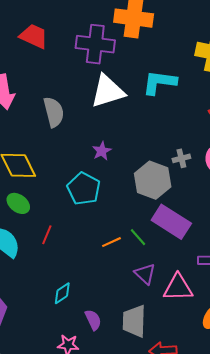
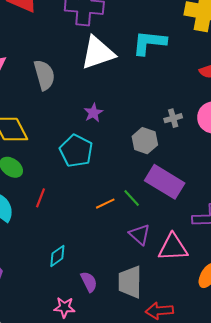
gray hexagon: (153, 180) -> (145, 141), size x0.7

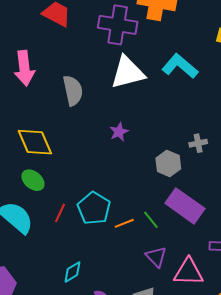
cyan L-shape: (149, 43) -> (180, 66), turned 30
cyan pentagon: (76, 151) -> (94, 208), moved

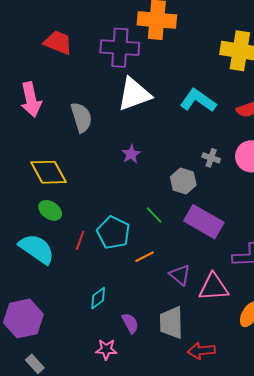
cyan L-shape: (180, 66) -> (198, 100), moved
gray cross: (198, 143) -> (211, 158), turned 36
green line: (151, 220) -> (154, 215), moved
orange line: (124, 223) -> (145, 257), moved

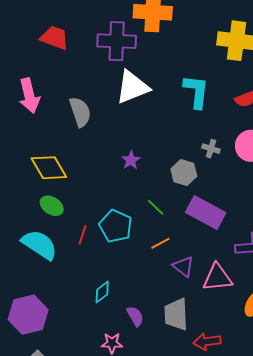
cyan L-shape: (198, 100) -> (196, 91), turned 63
purple star: (131, 154) -> (131, 160), moved
orange line: (145, 257) -> (160, 243), moved

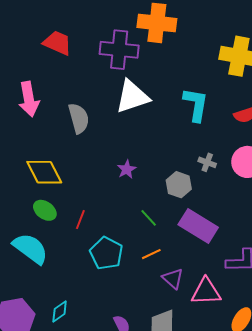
cyan pentagon: (116, 226) -> (106, 253), moved
red line: (83, 235) -> (80, 220), moved
cyan diamond: (102, 292) -> (60, 311), moved

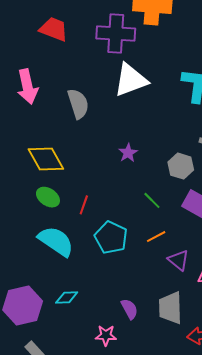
cyan semicircle: (30, 248) -> (56, 241), moved
cyan diamond: (60, 311) -> (67, 298), turned 35

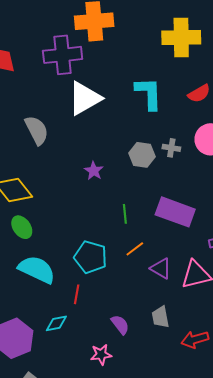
gray hexagon: (181, 166) -> (142, 155), moved
green ellipse: (48, 197) -> (22, 227), turned 30
green line: (152, 200) -> (125, 214), turned 48
red line: (84, 205) -> (77, 294), moved
gray trapezoid: (171, 308) -> (160, 317), size x0.7

